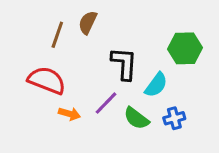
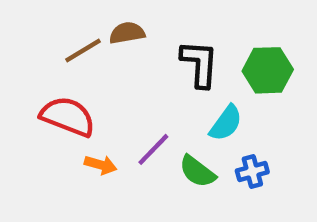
brown semicircle: (88, 23) -> (127, 33), turned 55
brown line: (57, 35) -> (83, 51), turned 40
black L-shape: (124, 64) -> (200, 64), moved

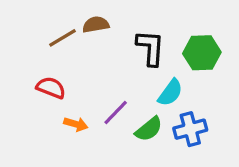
red semicircle: (68, 116) -> (51, 88), size x0.7
green semicircle: (197, 171) -> (149, 129), turned -76
blue cross: (252, 171) -> (190, 129), size x1.4

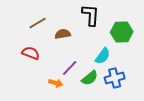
brown semicircle: (96, 25) -> (63, 34), moved
black L-shape: (150, 48) -> (91, 15), moved
orange arrow: (76, 124) -> (56, 83), moved

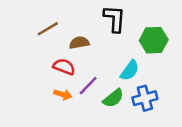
red semicircle: (31, 53) -> (64, 67), moved
orange arrow: (56, 83) -> (63, 94), moved

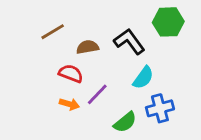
black L-shape: (115, 19) -> (129, 41), moved, turned -40
green hexagon: (154, 40) -> (168, 22), moved
green semicircle: (113, 98) -> (125, 122), moved

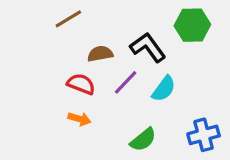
brown line: (53, 32) -> (68, 19), moved
purple line: (97, 94) -> (126, 82), moved
blue cross: (160, 108) -> (204, 135), moved

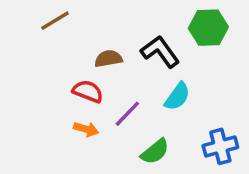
brown line: (68, 19) -> (55, 21), moved
purple line: (126, 82) -> (127, 114), moved

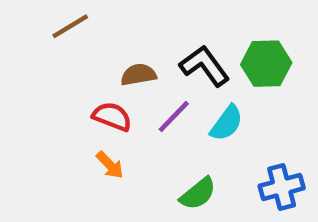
green hexagon: (208, 28) -> (266, 64), moved
purple line: (127, 114) -> (174, 117), moved
orange arrow: (86, 129) -> (110, 165), turned 30

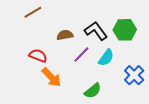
red semicircle: (112, 117) -> (38, 56), moved
orange arrow: (110, 165) -> (51, 77), size x1.5
blue cross: (282, 187) -> (134, 75), moved, turned -30

